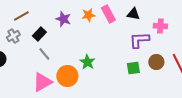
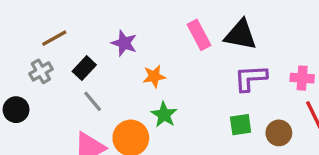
black triangle: (133, 14) -> (241, 35), size x1.5
orange star: (88, 15) -> (154, 76), moved
pink cross: (160, 26) -> (302, 78), moved
brown circle: (156, 62) -> (279, 133), moved

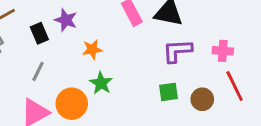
black rectangle: (84, 68) -> (39, 33), moved, turned -66
gray line: (93, 101) -> (38, 71), turned 66

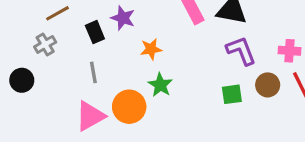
purple L-shape: (177, 51) -> (241, 51), turned 72
gray line: (38, 71) -> (93, 72), turned -36
brown circle: (202, 99) -> (268, 85), moved

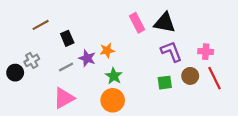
purple star: (123, 18) -> (87, 58), moved
gray cross: (45, 44) -> (32, 60), moved
gray line: (93, 72) -> (66, 67), turned 72
orange circle: (129, 107) -> (113, 100), moved

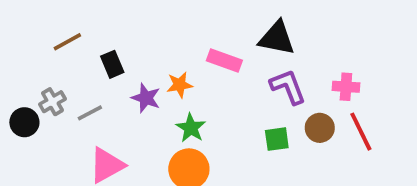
pink rectangle: (137, 23) -> (224, 61), moved, turned -42
gray line: (66, 67) -> (90, 113), moved

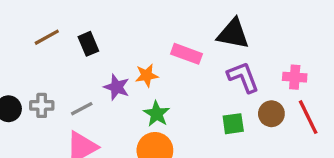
black rectangle: (112, 64) -> (88, 44), moved
gray cross: (52, 102) -> (42, 105), moved, turned 30
gray line: (90, 113) -> (82, 109), moved

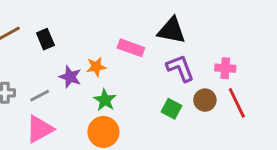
green square: (233, 124) -> (172, 109), turned 36

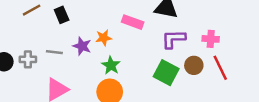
purple L-shape: (180, 68) -> (173, 39), turned -70
gray line: (40, 96) -> (54, 52), moved, turned 35
green square: (172, 109) -> (166, 73), size x1.5

